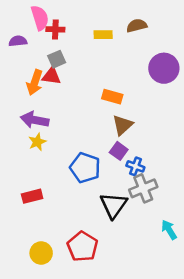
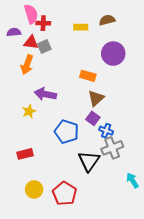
purple circle: (164, 68) -> (113, 54), moved
red triangle: (51, 76) -> (31, 42), moved
purple arrow: (35, 120) -> (45, 94), moved
yellow circle: (41, 253) -> (34, 189), moved

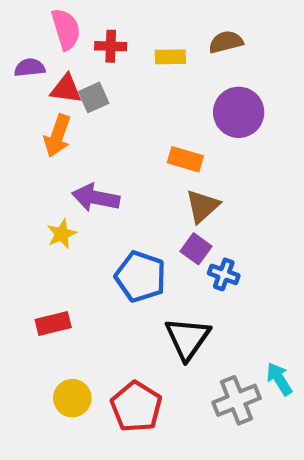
red cross: (43, 23) -> (111, 46), moved
gray cross: (112, 148) -> (237, 400), moved

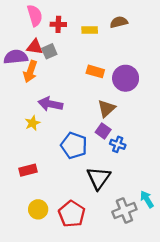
purple semicircle: (30, 68) -> (16, 57), moved, size x1.5
purple circle: (239, 112) -> (126, 78), moved
orange rectangle: (185, 159) -> (95, 71), moved

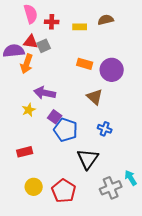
brown triangle: (106, 108) -> (95, 97), turned -36
purple square: (103, 131) -> (55, 117), moved

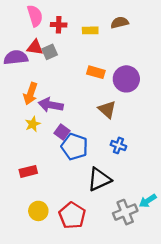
orange arrow: (27, 64) -> (30, 94), moved
black triangle: (88, 159) -> (99, 179), turned 30
cyan arrow: (131, 178) -> (148, 201), turned -91

